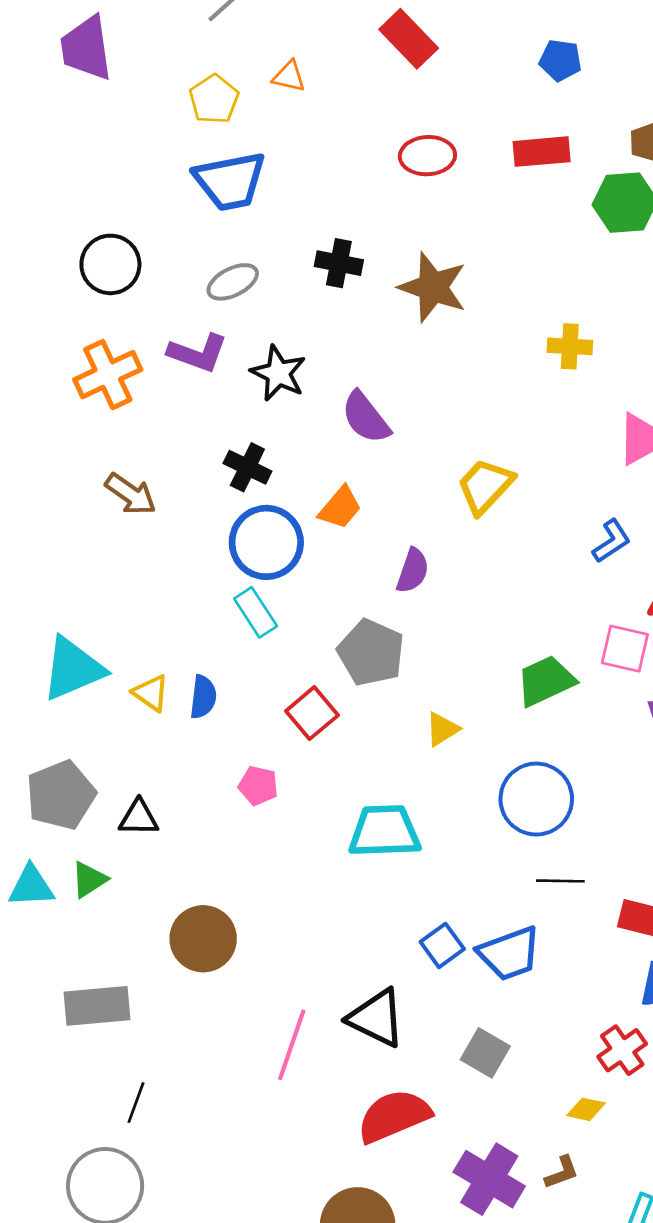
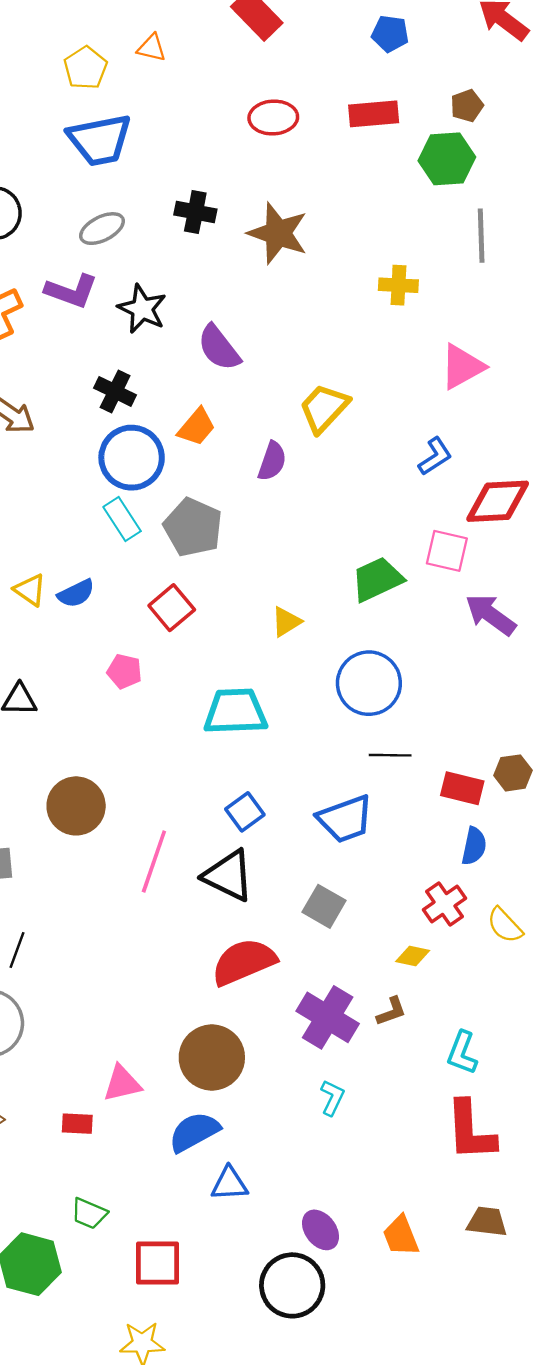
purple semicircle: (413, 571) -> (272, 461), moved
gray pentagon: (371, 653) -> (193, 527), moved
blue semicircle: (203, 697) -> (76, 593), turned 57
blue square: (442, 945) -> (245, 812), moved
pink line: (292, 1045) -> (154, 861), moved

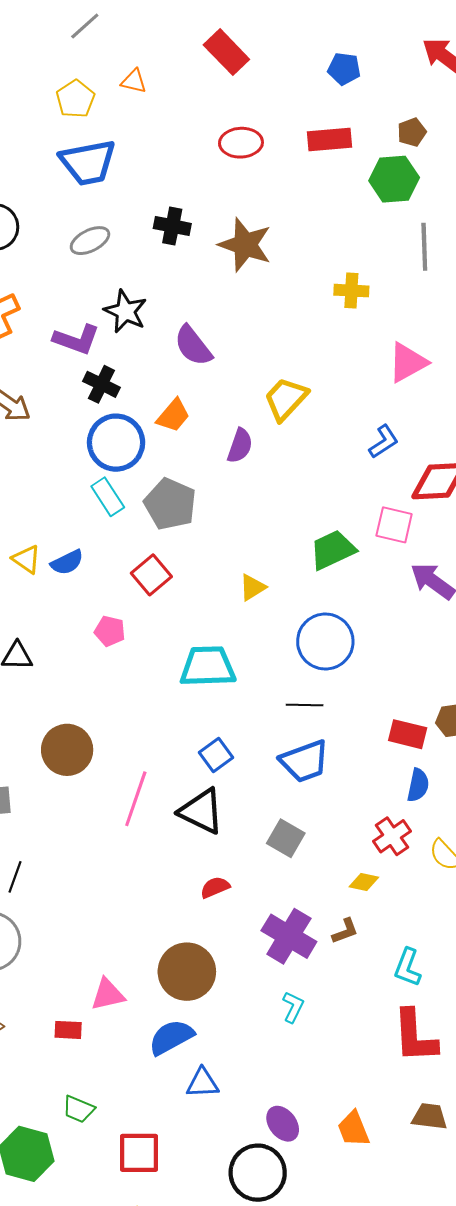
purple L-shape: (71, 291) -> (76, 339), moved
black line: (390, 755) -> (305, 705), moved
red semicircle: (244, 962) -> (215, 887), size x0.5

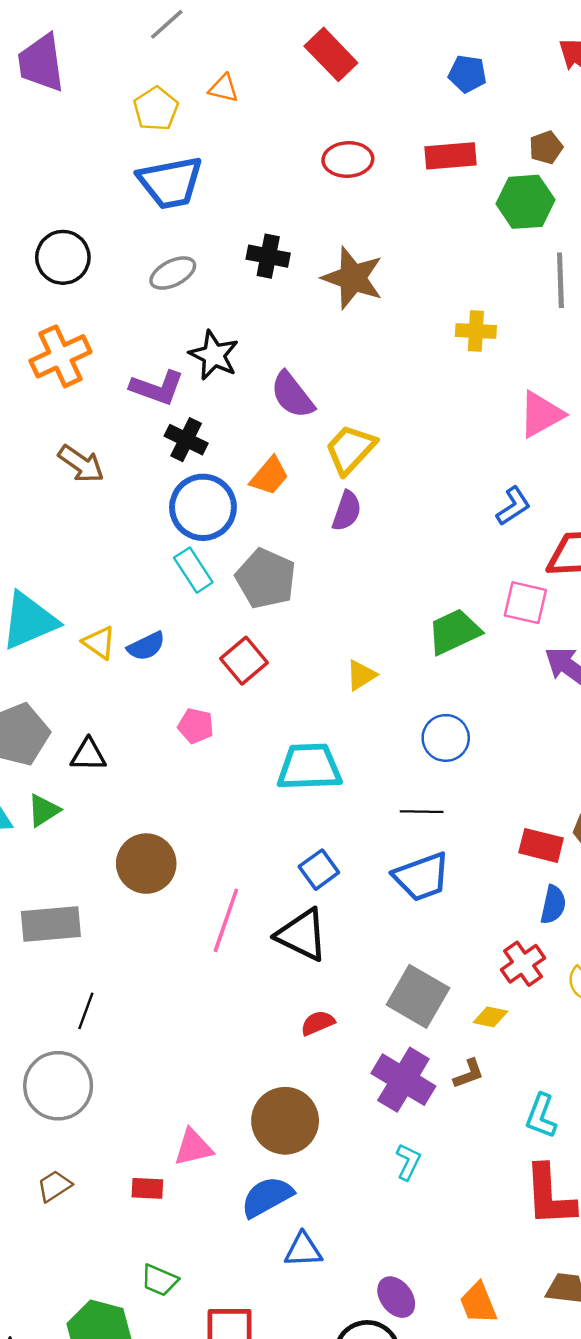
yellow trapezoid: (286, 399) -> (350, 449), moved
blue circle: (325, 642) -> (446, 738), size x0.7
gray square: (286, 838) -> (418, 996), moved, size x1.4

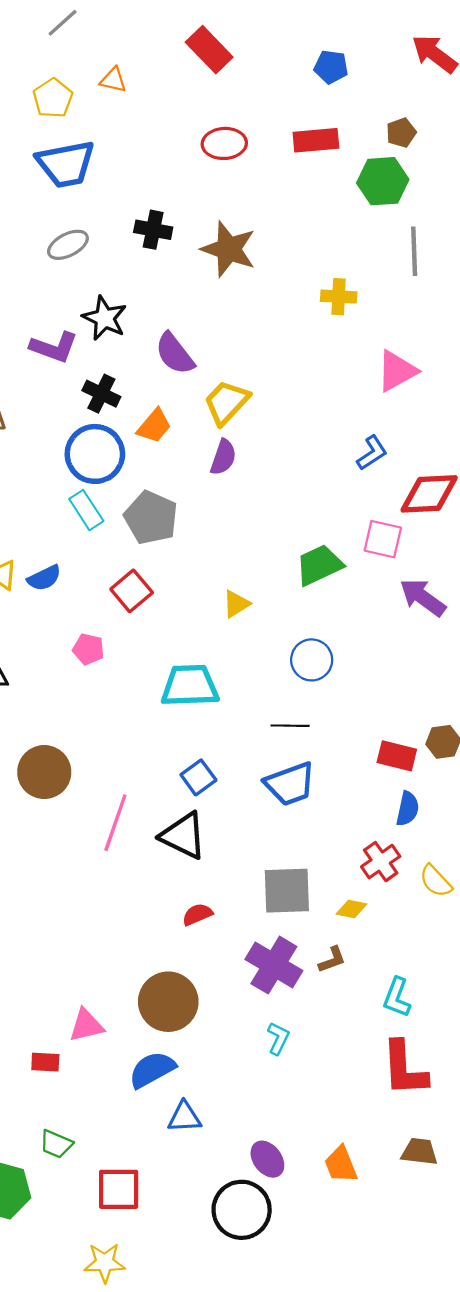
black cross: (186, 440) -> (101, 394), moved
gray square: (418, 996) -> (287, 891), turned -32

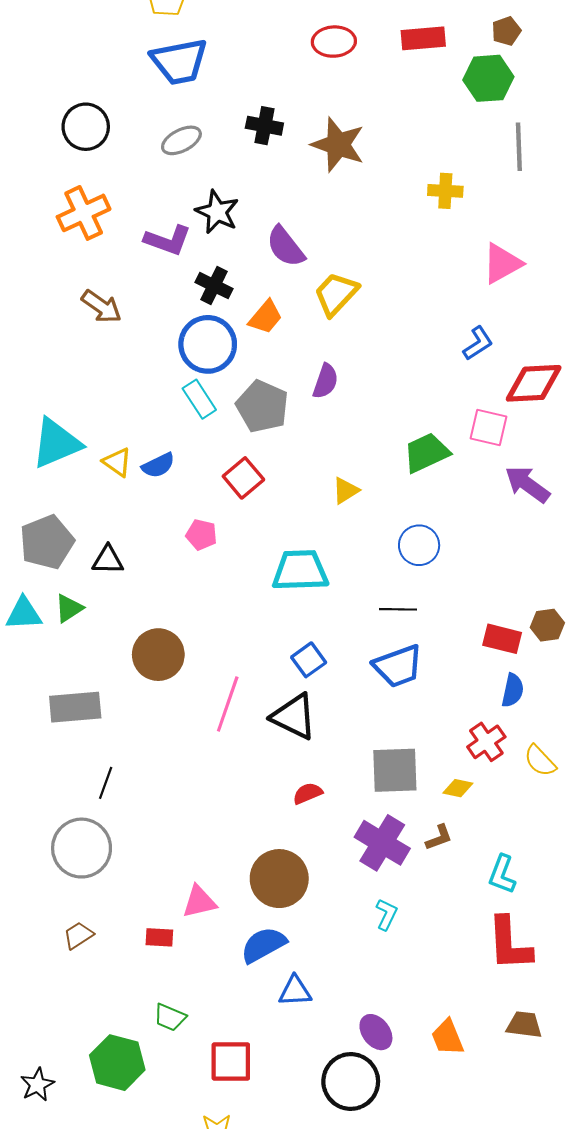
purple semicircle: (223, 457) -> (325, 381), moved

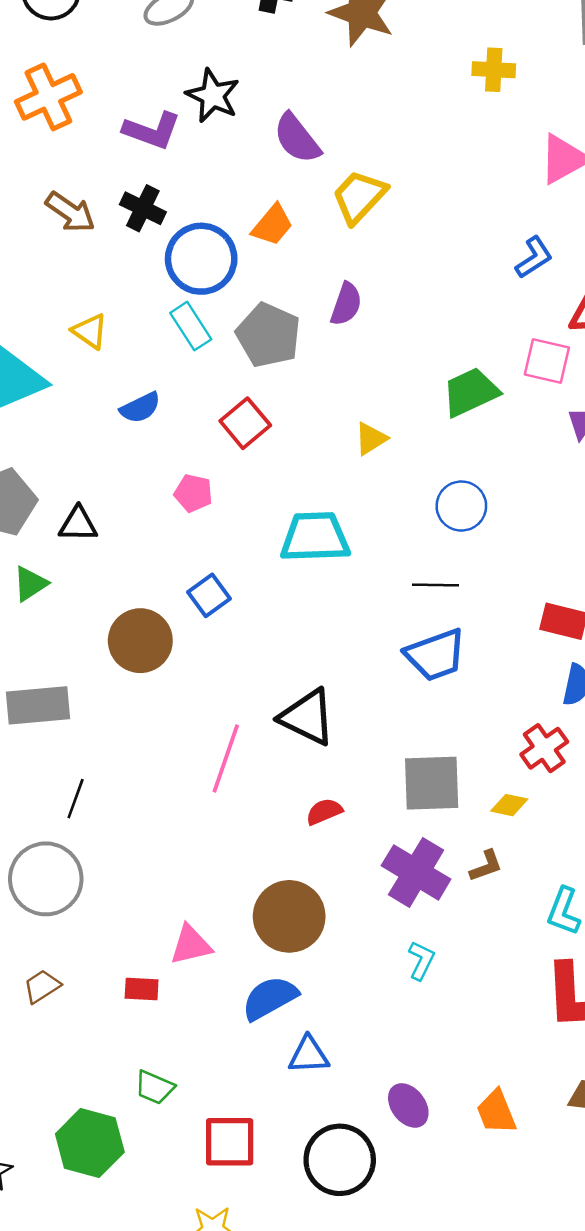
black cross: (214, 286) -> (143, 208), moved
yellow triangle: (117, 462) -> (90, 331), moved
blue square: (309, 660) -> (209, 595), moved
pink line: (228, 704) -> (226, 758), moved
black circle: (351, 1081) -> (340, 1160), moved

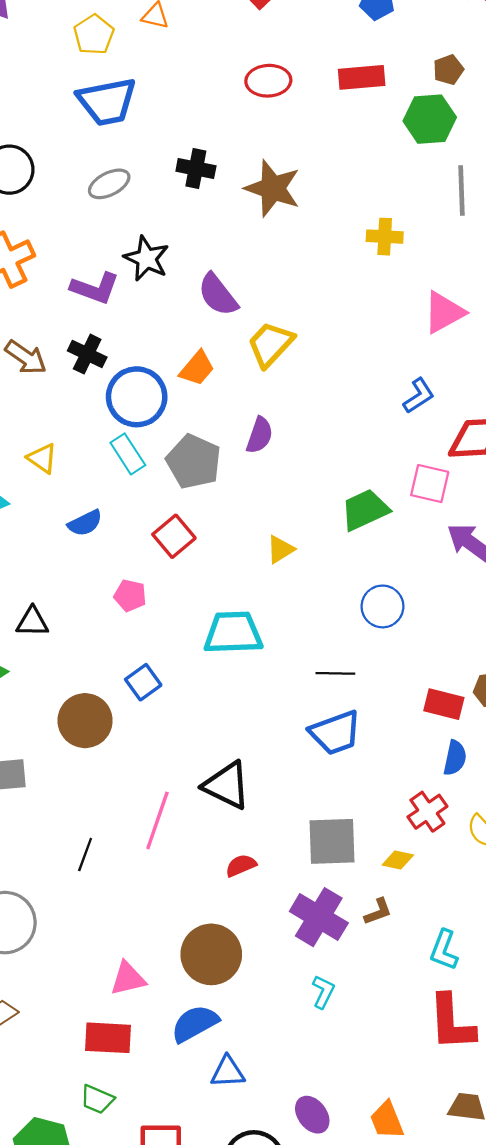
blue circle: (461, 506) -> (382, 606), moved
black line: (76, 799) -> (85, 855), moved
red rectangle: (142, 989) -> (108, 1038), moved, size x1.6

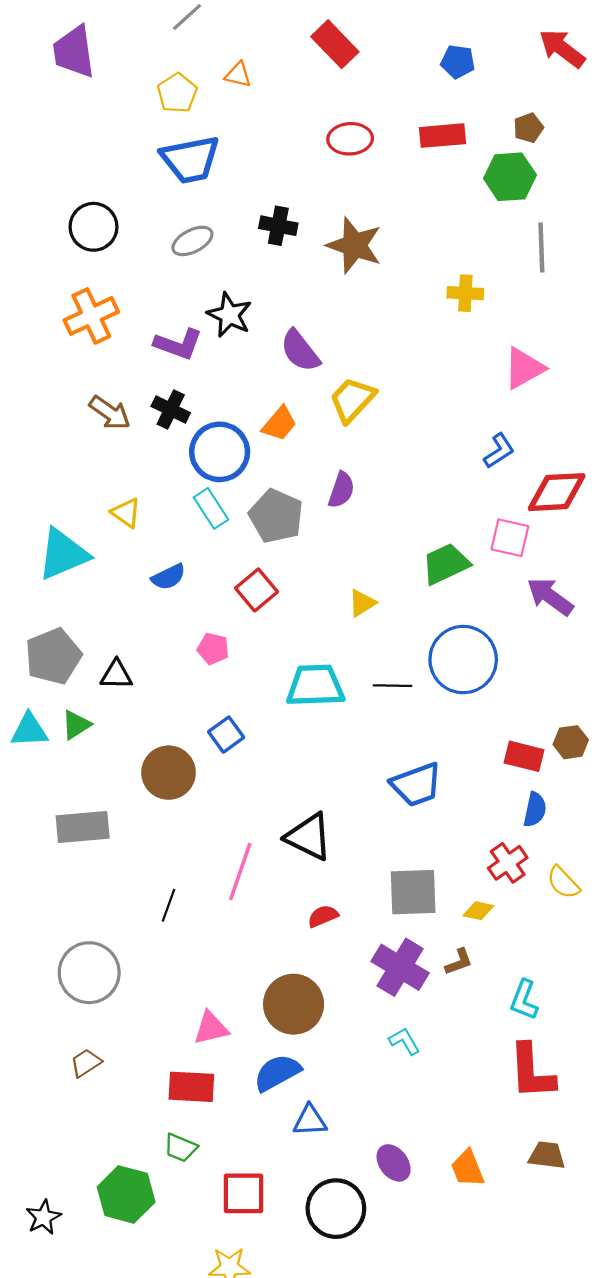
blue circle: (382, 606) -> (463, 660), size x1.6
black line: (335, 673) -> (392, 686), moved
cyan L-shape: (323, 992) -> (404, 1041), turned -56

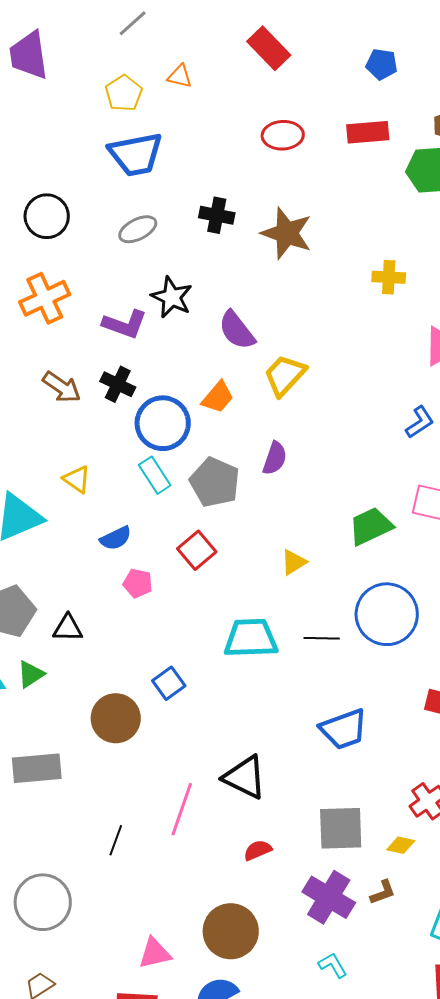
pink pentagon: (213, 649) -> (138, 583), moved

